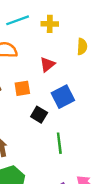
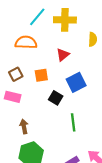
cyan line: (18, 20) -> (37, 17), turned -30
yellow cross: (50, 24) -> (65, 20), size x1.5

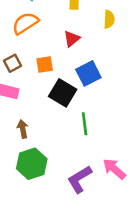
orange semicircle: (26, 42) -> (25, 23), turned -35
black square: (56, 98) -> (63, 93), size x1.5

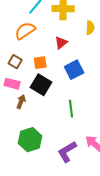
brown square: (12, 63) -> (15, 62), turned -32
black square: (63, 93) -> (41, 85), moved
brown arrow: (23, 129) -> (21, 102), moved, turned 32

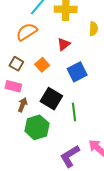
orange square: (40, 63) -> (42, 65), turned -32
black square: (41, 85) -> (51, 99), moved
green hexagon: (30, 140) -> (37, 127), moved

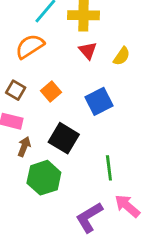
yellow semicircle: (93, 29) -> (122, 56), moved, turned 32
red triangle: (64, 44) -> (88, 51), moved, turned -32
green line: (74, 112) -> (109, 168), moved

